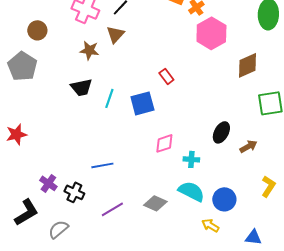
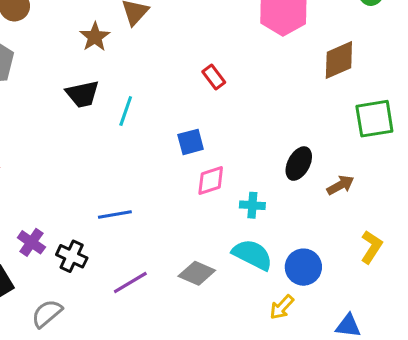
brown star: (89, 50) -> (95, 37), turned 30
blue square: (142, 103) -> (191, 142), moved, size x0.7
yellow arrow: (210, 225) -> (282, 307), turned -78

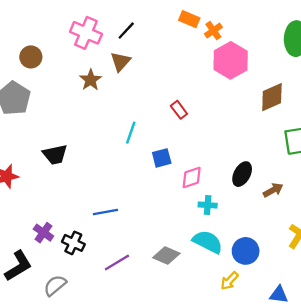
black trapezoid: (82, 94) -> (55, 155), moved
cyan line: (126, 111) -> (131, 133), moved
pink diamond: (211, 181) -> (192, 177), moved

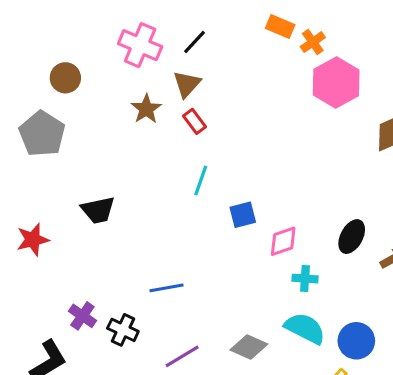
red rectangle: (179, 110) -> (195, 121), moved

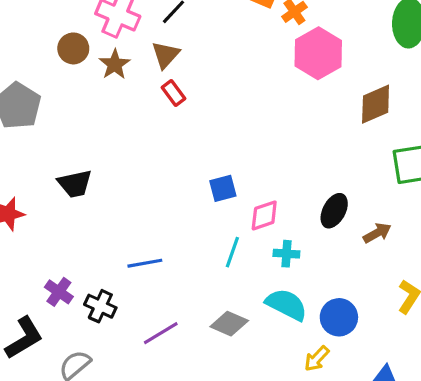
brown circle: (65, 78) -> (73, 48), moved
brown star: (146, 109) -> (115, 64), moved
cyan line: (201, 181) -> (232, 252), moved

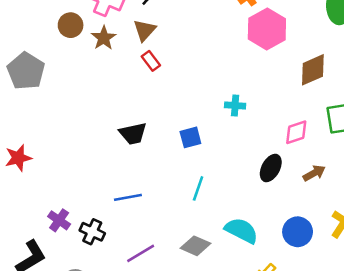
black trapezoid: (75, 184) -> (133, 134), moved
black ellipse: (334, 211) -> (271, 168), moved
pink diamond: (264, 215) -> (296, 132), moved
cyan cross: (286, 254) -> (235, 106), moved
blue circle: (339, 317) -> (298, 232), moved

